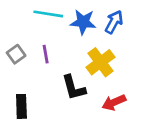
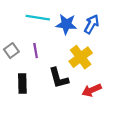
black rectangle: (21, 106) -> (22, 84), moved

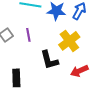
black rectangle: (22, 84) -> (16, 78), moved

